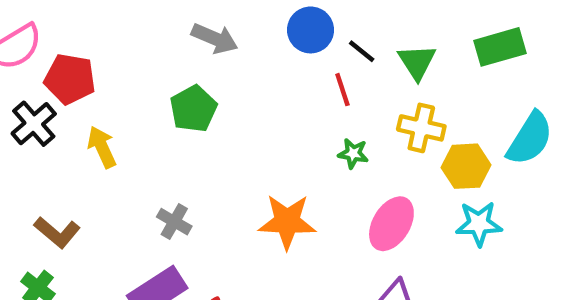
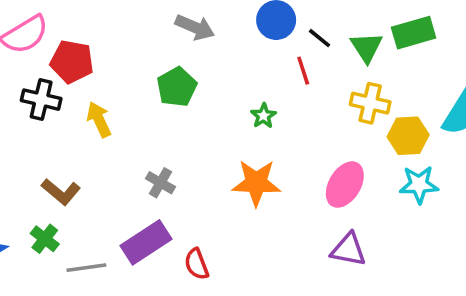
green rectangle: (500, 47) -> (414, 33), moved
black cross: (34, 124) -> (41, 100), turned -36
green star: (353, 153) -> (263, 116), moved, turned 30

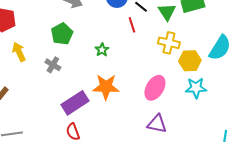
green star: (263, 116) -> (102, 50), moved
gray cross: (160, 183) -> (53, 65), moved
purple rectangle: (146, 242) -> (75, 103), moved

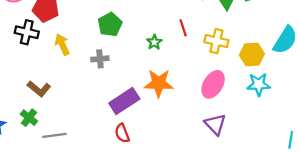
red line: (132, 25) -> (183, 28), moved
yellow cross: (169, 43) -> (216, 41), moved
gray cross: (53, 65) -> (100, 59), turned -35
purple triangle: (157, 124) -> (215, 124), turned 35

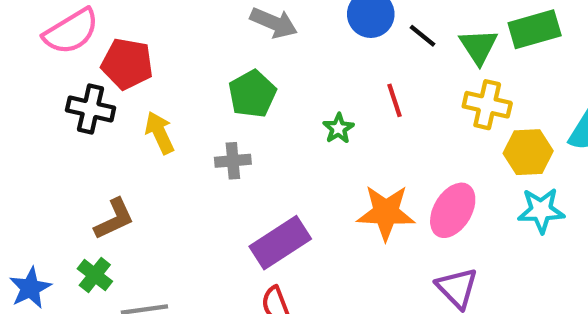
yellow cross: (216, 41) -> (487, 105), moved
orange star: (159, 83) -> (386, 212), moved
brown L-shape: (39, 89) -> (114, 219), turned -65

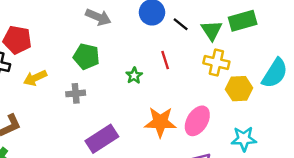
green pentagon: (252, 94) -> (86, 56), turned -30
yellow arrow: (160, 133) -> (35, 78), turned -90
cyan star: (541, 210) -> (244, 139), moved

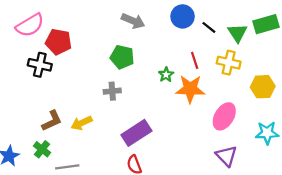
yellow cross: (216, 62) -> (229, 63), moved
yellow arrow: (35, 78) -> (82, 123), moved
orange star: (160, 122) -> (190, 89), moved

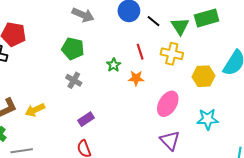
orange star: (190, 89) -> (136, 78), size x0.6
gray cross: (112, 91) -> (74, 80), moved, turned 35
purple rectangle: (136, 133) -> (86, 119), size x0.6

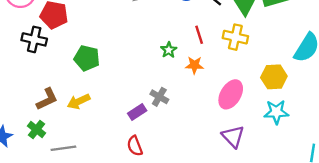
green pentagon: (73, 49) -> (87, 58), moved
yellow hexagon: (204, 76) -> (274, 77), moved
gray cross: (74, 80) -> (159, 97), moved

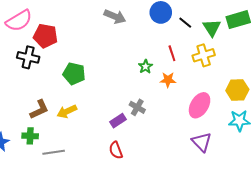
yellow cross: (235, 37) -> (204, 55), turned -30
green cross: (37, 130) -> (30, 136), turned -35

